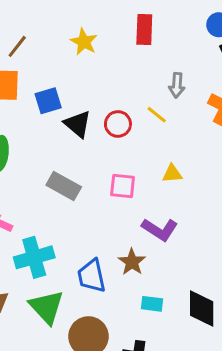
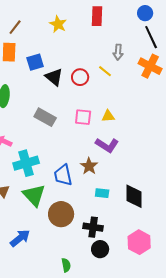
yellow triangle: (172, 174) -> (108, 116), moved

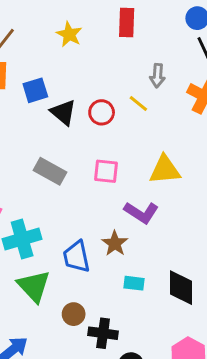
yellow triangle: (108, 116) -> (165, 170), moved, size x1.6
brown circle: (61, 214) -> (74, 314), size x0.6
black cross: (93, 227) -> (103, 333), moved

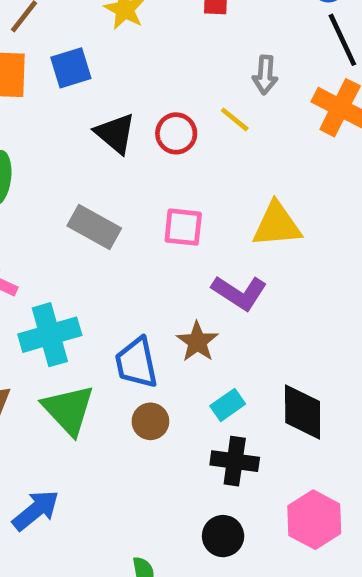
blue square: (35, 90) -> (71, 68), moved
cyan rectangle: (134, 283) -> (228, 405), turned -42
brown circle: (74, 314) -> (150, 421), moved
black cross: (103, 333) -> (235, 461), moved

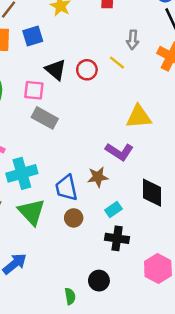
pink square: (183, 227) -> (34, 90), moved
brown star: (197, 342) -> (98, 177), turned 30
black diamond: (303, 412) -> (152, 193), moved
black circle: (223, 536) -> (99, 281), moved

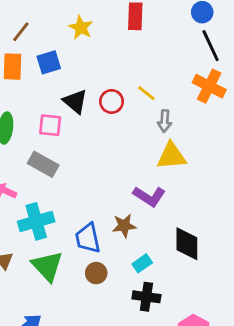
gray arrow: (133, 40) -> (165, 121), moved
gray rectangle: (45, 118) -> (43, 164), moved

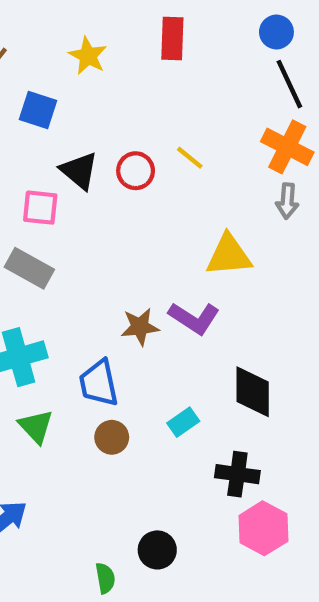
blue square: (49, 62) -> (38, 110), turned 35
gray arrow: (165, 121) -> (287, 201), moved
brown star: (124, 226) -> (140, 327), moved
green triangle: (47, 266) -> (36, 426), size x0.7
black cross: (146, 297) -> (237, 474), moved

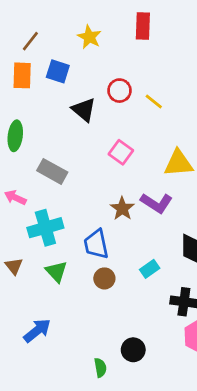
red circle: (136, 171) -> (120, 91), moved
pink square: (40, 208) -> (121, 152), moved, turned 30
brown star: (140, 327) -> (122, 209), turned -30

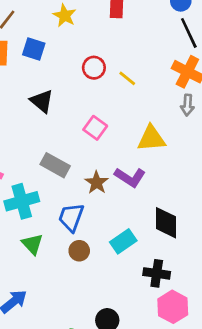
black triangle: (84, 110) -> (42, 101), moved
gray rectangle: (52, 171) -> (55, 165), moved
blue trapezoid: (96, 244) -> (71, 217), turned 32
cyan rectangle: (150, 269) -> (123, 241), size x1.4

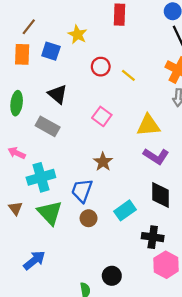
yellow star: (65, 16) -> (77, 35), moved
gray rectangle: (55, 165) -> (48, 126), moved
purple L-shape: (130, 177) -> (156, 156), moved
green triangle: (32, 244) -> (50, 213), size x1.4

